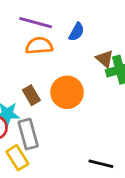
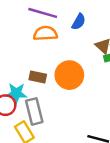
brown rectangle: (31, 95) -> (38, 77), turned -49

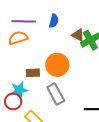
orange semicircle: (45, 33) -> (18, 38), moved
gray rectangle: (34, 111) -> (56, 94), moved

